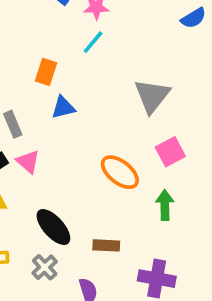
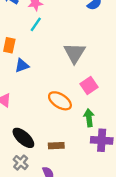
purple cross: (157, 279) -> (102, 140), moved

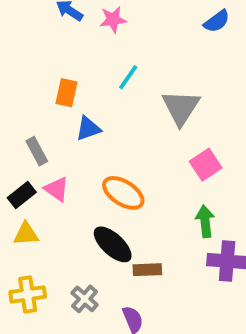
cyan line: (36, 24) -> (128, 77), moved
orange ellipse: (60, 101) -> (123, 193), moved
black ellipse: (23, 138) -> (113, 244), moved

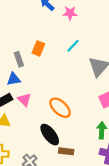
blue triangle: (88, 129) -> (14, 79), moved
gray rectangle: (37, 151) -> (19, 59), moved

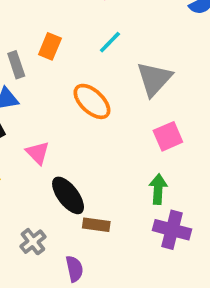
pink triangle: (24, 100) -> (38, 153), moved
orange ellipse: (60, 108) -> (92, 101), moved

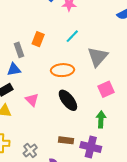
orange ellipse: (92, 101) -> (62, 70), turned -45
black ellipse: (68, 195) -> (68, 100), moved
purple cross: (172, 230) -> (91, 147), moved

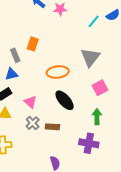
cyan line: (72, 36) -> (94, 21), moved
brown rectangle: (66, 140) -> (52, 127), moved
gray cross: (30, 150) -> (33, 123), moved

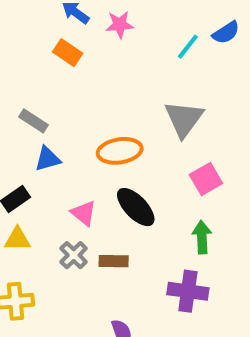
orange rectangle: (33, 44) -> (68, 53), moved, turned -72
gray rectangle: (15, 55) -> (33, 121), turned -32
blue triangle: (12, 74) -> (48, 159), moved
pink triangle: (30, 102) -> (84, 213), moved

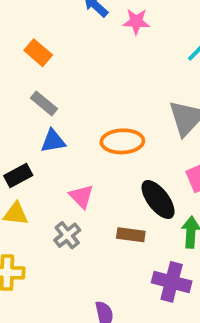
orange rectangle: (68, 53) -> (38, 53), moved
black ellipse: (136, 207) -> (158, 199), moved
brown rectangle: (114, 261) -> (131, 235), moved

